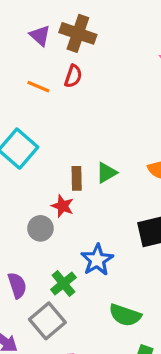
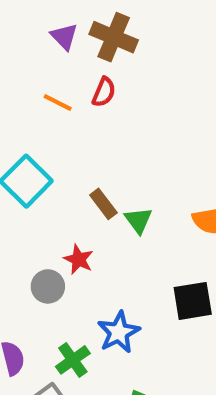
green triangle: (106, 173) -> (138, 220), turned -40
brown rectangle: (77, 178) -> (103, 204), moved, turned -40

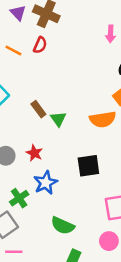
red star: (79, 259) -> (34, 153), moved

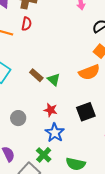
red star: (34, 153) -> (51, 110), moved
green cross: (19, 198) -> (44, 155), moved

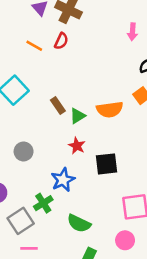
orange semicircle: (89, 72) -> (110, 109), moved
green triangle: (54, 80) -> (78, 116), turned 32
red star: (51, 110) -> (77, 146), moved

